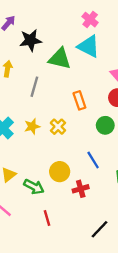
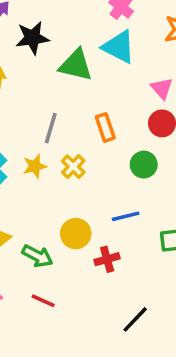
gray line: (34, 87) -> (51, 128), moved
blue line: (93, 160) -> (126, 216), turned -72
red line: (47, 218) -> (43, 301), moved, turned -49

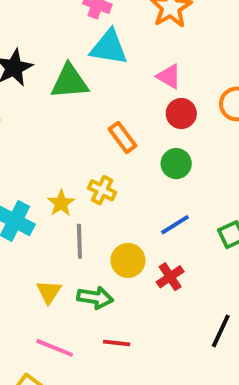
gray line: (51, 128) -> (79, 241), moved

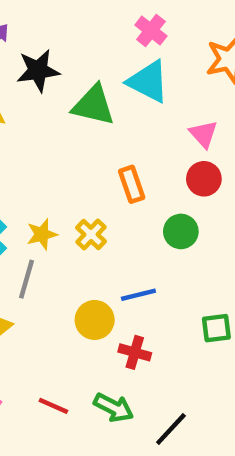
blue line: (175, 225) -> (138, 295), moved
gray line: (79, 241) -> (27, 279), moved
red cross: (170, 277) -> (135, 352), turned 32
green arrow: (95, 298) -> (114, 408), moved

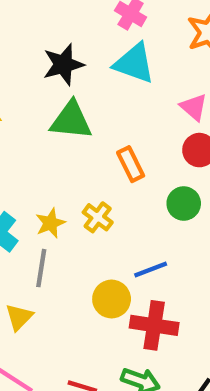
black star: (38, 71) -> (63, 64), moved
green triangle: (94, 105) -> (71, 120), moved
red cross: (135, 352) -> (154, 325), size x1.5

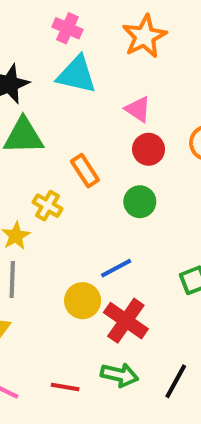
yellow cross: (98, 217) -> (48, 206), moved
red cross: (154, 325) -> (126, 321), turned 33

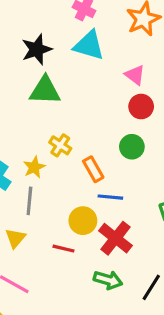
orange rectangle: (85, 171) -> (93, 169), moved
blue line: (116, 268) -> (110, 197), turned 30
red line: (65, 387) -> (64, 249), moved

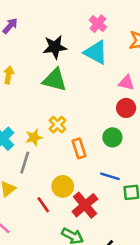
pink triangle: (135, 75) -> (126, 83), turned -36
blue line: (110, 197) -> (110, 176), moved
red line: (64, 249) -> (43, 205), turned 30

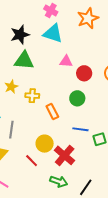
pink triangle: (126, 83) -> (66, 61), moved
yellow cross: (57, 125) -> (32, 96), turned -32
yellow star: (34, 137) -> (11, 87), moved

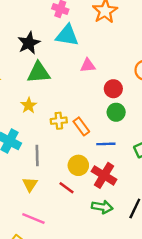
red circle: (84, 73) -> (113, 89), moved
yellow cross: (32, 96) -> (59, 121), moved
green circle: (77, 98) -> (116, 112), moved
blue line: (80, 129) -> (106, 144), moved

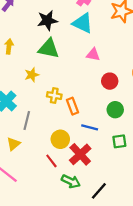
green circle: (116, 112) -> (115, 110), moved
red line: (67, 188) -> (51, 161), moved

